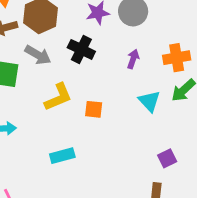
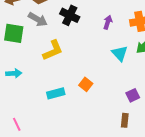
orange square: (94, 109) -> (86, 84), moved, turned 32

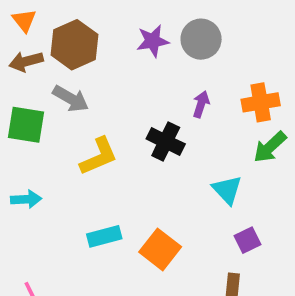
black cross: (70, 15) -> (166, 141), moved
cyan triangle: (120, 53) -> (227, 190), moved
orange square: (86, 84) -> (160, 249), moved, size x1.5

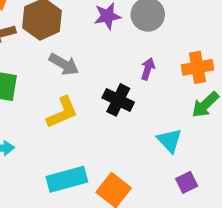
gray arrow: (71, 99) -> (64, 64), moved
cyan rectangle: (104, 236) -> (67, 179), size x1.4

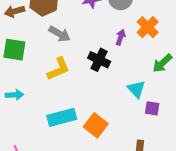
orange cross: (197, 67) -> (148, 27), moved, turned -35
purple square: (187, 182) -> (152, 108), moved, turned 35

